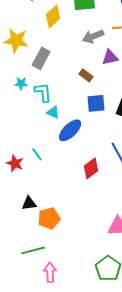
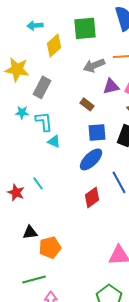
blue ellipse: (70, 130) -> (91, 159), moved

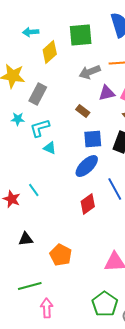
cyan L-shape: (44, 121) -> (40, 128), turned -100
orange pentagon: (50, 247) -> (61, 255), moved, turned -30

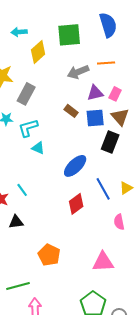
blue square: (93, 139) -> (95, 118), moved
black triangle: (26, 239) -> (16, 222), moved

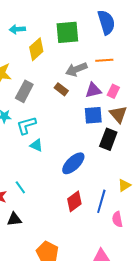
brown rectangle: (71, 111) -> (61, 89), moved
blue line: (103, 189) -> (101, 201), moved, turned 45

